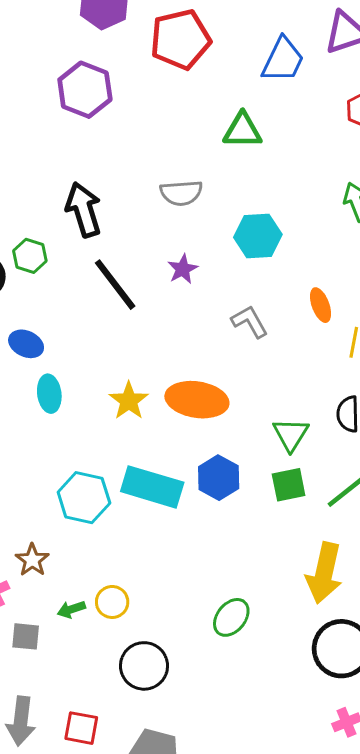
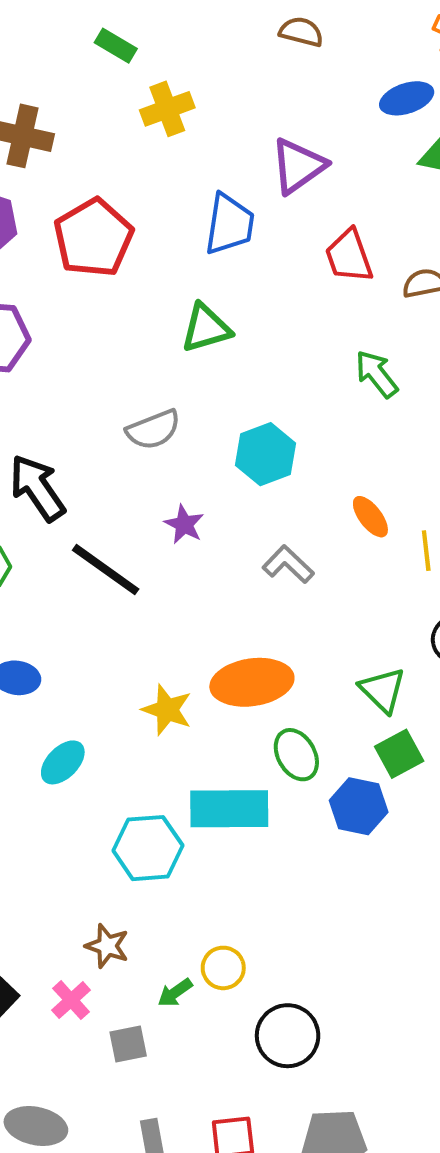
cyan ellipse: (49, 394) -> (63, 762), moved, turned 69
blue hexagon: (219, 478) -> (359, 806), moved
green ellipse: (231, 617) -> (296, 755), moved, turned -51

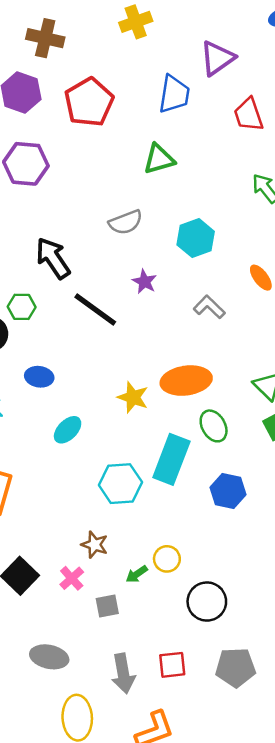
blue hexagon: (359, 806) -> (228, 491), moved
cyan rectangle: (229, 809) -> (171, 459), turned -69

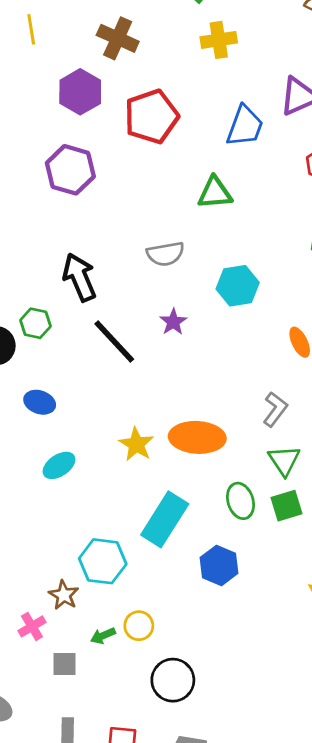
gray L-shape: (209, 307) -> (275, 409), moved, turned 72
green ellipse: (214, 426) -> (240, 501), moved
cyan hexagon: (120, 484) -> (103, 561), moved

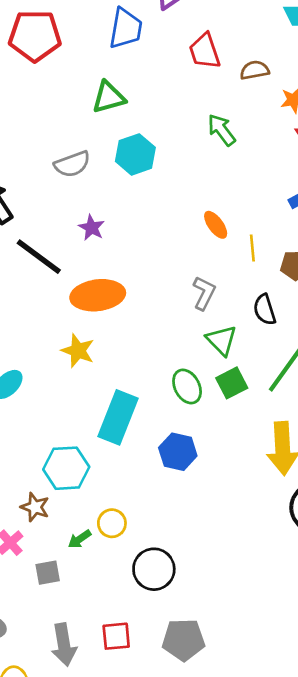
red pentagon: (151, 117) -> (35, 36), turned 30
cyan hexagon: (238, 286) -> (135, 154), moved
orange ellipse: (197, 437) -> (98, 295), moved

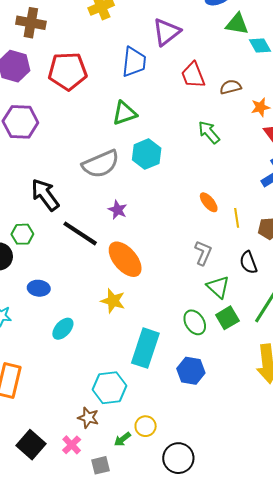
gray semicircle: (72, 164) -> (101, 164), size x1.4
orange ellipse: (98, 295) -> (125, 259), turned 60

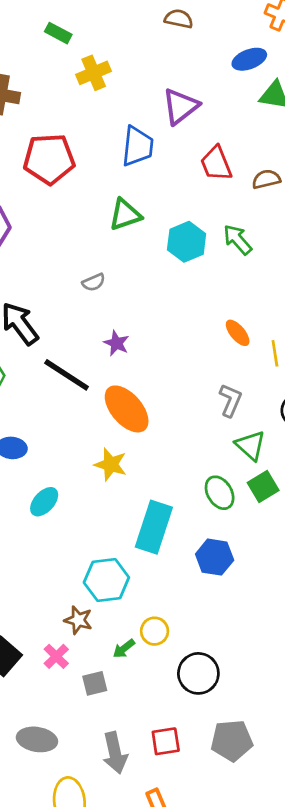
cyan hexagon: (147, 154) -> (187, 242), moved
gray semicircle: (101, 164) -> (94, 282), size x0.5

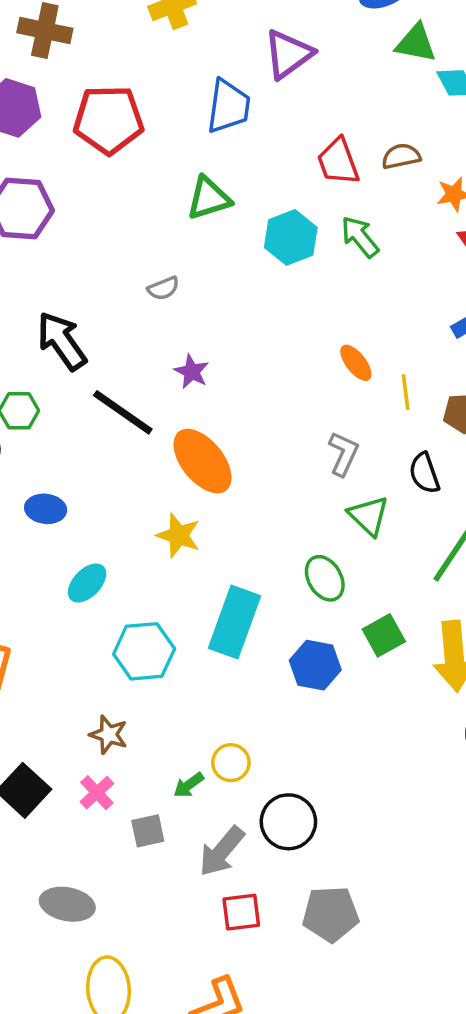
red trapezoid: (216, 164) -> (338, 162), moved
green square: (263, 486) -> (384, 635), moved
cyan hexagon: (106, 580) -> (144, 651), moved
brown star: (78, 620) -> (109, 735), moved
gray arrow: (115, 753) -> (222, 851), moved, turned 51

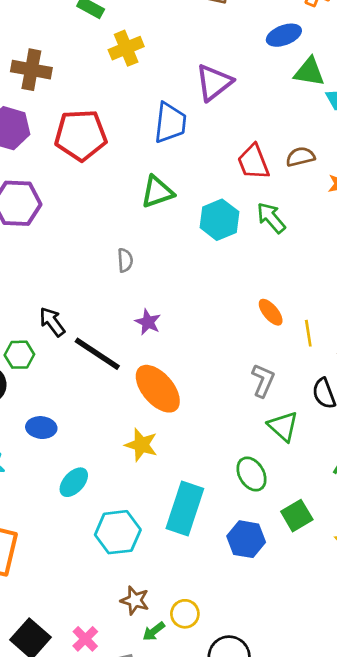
gray semicircle: (163, 288) -> (125, 260), turned -70
black arrow: (62, 341) -> (52, 322), moved, size x0.7
brown star: (109, 735) -> (135, 600), moved

